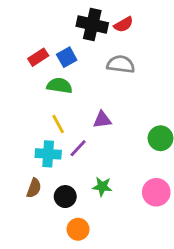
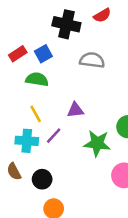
red semicircle: (124, 24) -> (102, 15), moved
green star: (102, 187) -> (97, 143), moved, size x1.5
brown semicircle: (34, 188) -> (14, 172), turned 132

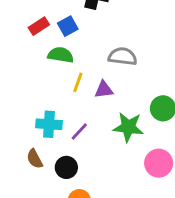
gray semicircle: (92, 60) -> (123, 56), moved
yellow line: (36, 114) -> (78, 82), moved, turned 48
purple line: (54, 136) -> (79, 131), moved

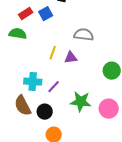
green semicircle: (61, 55) -> (18, 34), moved
green star: (128, 127) -> (81, 102), moved
brown semicircle: (35, 159) -> (23, 106), size x1.5

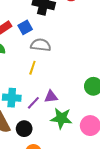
gray semicircle: (84, 35) -> (41, 45), moved
purple triangle: (71, 58) -> (51, 97), moved

